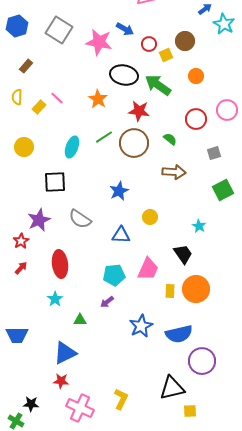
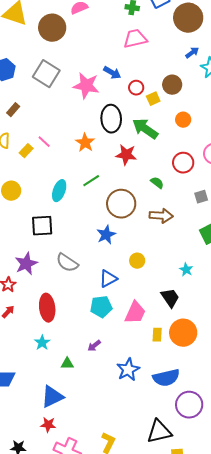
black ellipse: (124, 75) -> (111, 119), turned 76
brown circle: (134, 143) -> (121, 204), moved
blue triangle: (121, 235) -> (108, 279), turned -30
cyan pentagon: (114, 275) -> (101, 307), moved

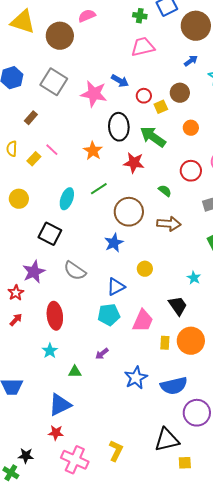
blue arrow: (192, 53) -> (191, 61), moved
brown rectangle: (13, 110) -> (31, 118), moved
black square: (42, 226) -> (50, 234), turned 30

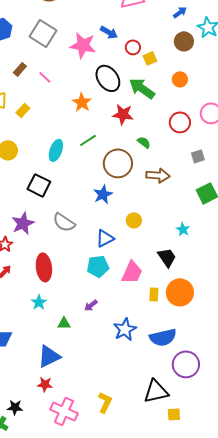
brown circle: (180, 93) -> (184, 41), moved
black ellipse: (119, 127) -> (108, 78), turned -32
pink line: (52, 150) -> (45, 77), moved
green semicircle: (165, 191) -> (144, 142), moved

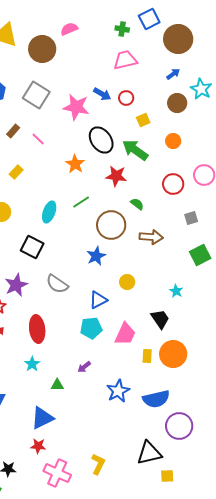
red circle: (133, 47) -> (126, 98), moved

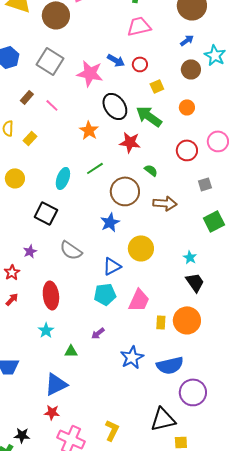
yellow circle: (127, 282) -> (141, 248), size x1.6
purple star: (16, 285) -> (30, 251), size x0.6
black trapezoid: (160, 319) -> (195, 282), moved

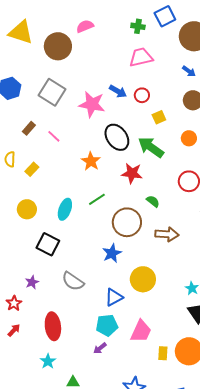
blue arrow: (187, 40) -> (189, 71), turned 72
yellow circle: (15, 178) -> (27, 209), moved
purple arrow: (98, 333) -> (100, 348), moved

